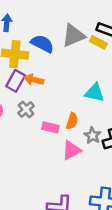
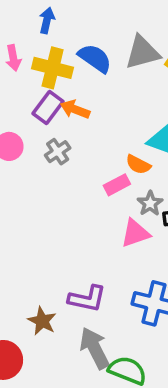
orange semicircle: (72, 121) -> (138, 165), moved, turned 91
pink rectangle: (50, 127) -> (117, 185), moved, turned -49
pink triangle: (72, 150) -> (135, 233), moved

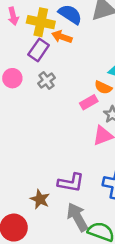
orange arrow: (75, 109) -> (62, 37), moved

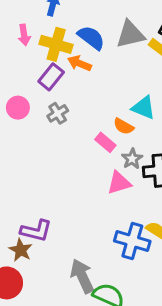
pink rectangle: (89, 102) -> (105, 142), turned 66
purple L-shape: (71, 183) -> (36, 231), moved
brown star: (40, 199) -> (21, 250), moved

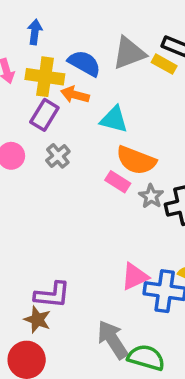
cyan triangle: (144, 108) -> (114, 119), moved
orange semicircle: (124, 126) -> (136, 160), size x1.6
pink triangle: (119, 183) -> (135, 276), moved

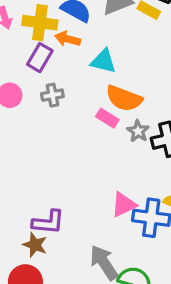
gray cross: (58, 156) -> (52, 95), turned 30

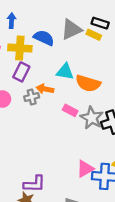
orange arrow: (68, 39) -> (45, 89), moved
orange semicircle: (124, 98) -> (88, 83), moved
gray star: (138, 131) -> (92, 118), size x1.5

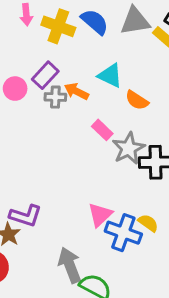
purple rectangle: (21, 72) -> (45, 75), moved
orange semicircle: (88, 83) -> (137, 100), size x0.7
pink triangle: (85, 169) -> (100, 215), turned -30

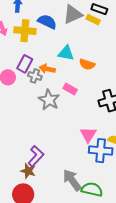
gray cross: (55, 97) -> (35, 76), turned 32
gray star: (129, 148) -> (49, 100), moved
pink triangle: (100, 215) -> (88, 135), moved
purple L-shape: (26, 216) -> (36, 156), turned -50

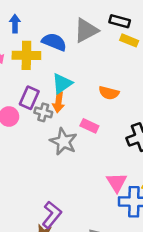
yellow rectangle: (93, 20) -> (129, 40), moved
cyan triangle: (66, 53) -> (62, 83), moved, turned -42
orange arrow: (47, 69) -> (59, 102), turned -91

